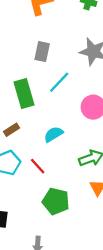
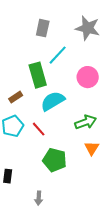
green rectangle: (24, 93) -> (38, 75), moved
cyan semicircle: (54, 134) -> (53, 101), size x1.4

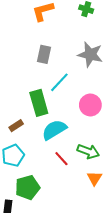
green arrow: (86, 122) -> (88, 151), turned 40
red line: (39, 129) -> (61, 159), moved
green pentagon: (55, 160) -> (27, 187), moved, turned -30

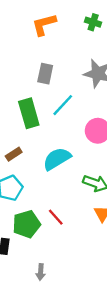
green rectangle: (39, 103) -> (29, 113), moved
red line: (61, 159) -> (56, 217), moved

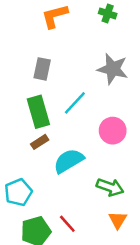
gray rectangle: (45, 74) -> (42, 69), moved
brown rectangle: (14, 154) -> (40, 142), moved

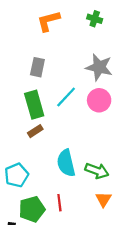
pink circle: (113, 131) -> (99, 100), moved
cyan semicircle: (69, 161) -> (66, 163), moved, turned -72
red line: (67, 224) -> (59, 203), turned 35

